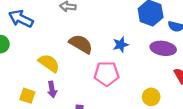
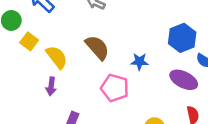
yellow square: (27, 96) -> (29, 41), moved

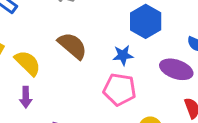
blue hexagon: (182, 38) -> (146, 21), moved
pink pentagon: (115, 88) -> (120, 89), moved

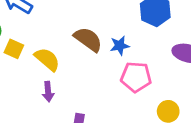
blue star: (123, 55) -> (120, 46), moved

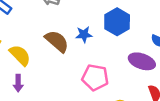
blue star: (120, 46) -> (84, 35), moved

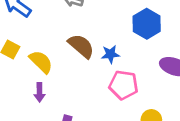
blue star: (84, 35) -> (110, 54), moved

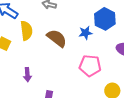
blue star: (110, 54) -> (86, 33), moved
yellow semicircle: (41, 62) -> (26, 31), moved, turned 42

